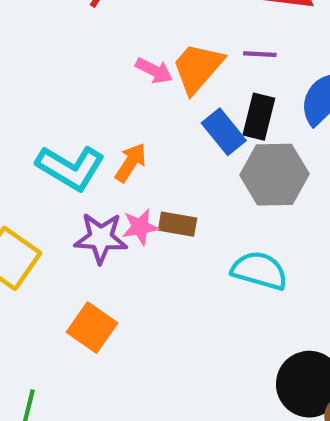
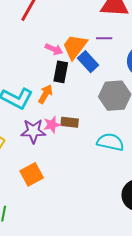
black rectangle: (259, 117) -> (61, 72), moved
blue rectangle: (224, 132) -> (88, 62), moved
orange square: (92, 328) -> (32, 174), turned 30

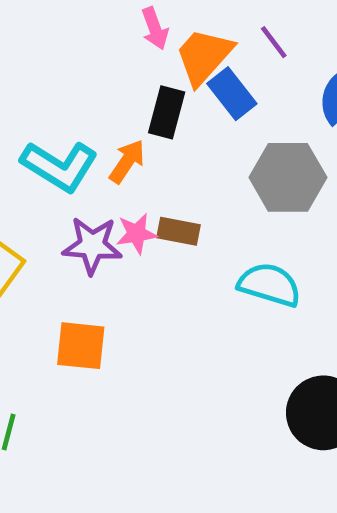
purple line: (104, 38) -> (274, 42), turned 49
pink arrow: (54, 49) -> (155, 28), moved, turned 42
orange square: (32, 174) -> (81, 346), turned 30

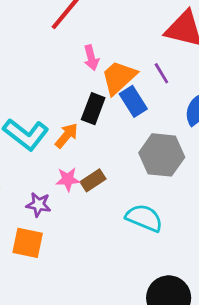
brown rectangle: (178, 231) -> (93, 180), turned -50
purple star: (92, 245) -> (39, 205), moved, size x0.7

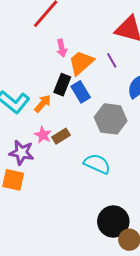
blue rectangle: (133, 101) -> (81, 92), moved
pink star: (68, 179) -> (43, 135), turned 30
purple star: (39, 205) -> (22, 153), size x1.4

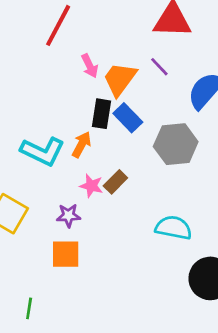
purple star: (22, 153) -> (68, 216), size x0.7
cyan semicircle: (97, 164) -> (174, 228), moved

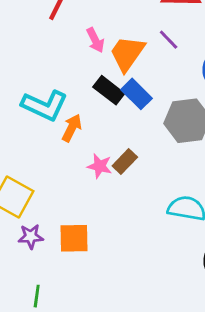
black rectangle: (101, 114) -> (109, 90), turned -60
orange arrow: (82, 144) -> (72, 128), moved
cyan L-shape: (43, 151) -> (45, 105), moved
purple star: (68, 216) -> (31, 236), moved

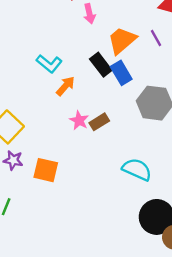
pink arrow: (95, 40) -> (89, 14), moved
cyan L-shape: (45, 105) -> (49, 64), size x0.7

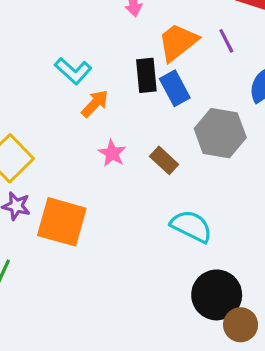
black rectangle: (101, 65) -> (146, 75), turned 30
brown rectangle: (99, 122) -> (164, 160), moved, turned 72
orange square: (46, 170) -> (62, 222), size x1.4

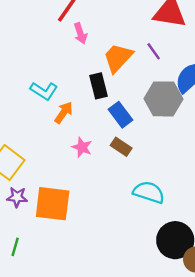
blue rectangle: (175, 88) -> (121, 115), moved
gray hexagon: (220, 133) -> (163, 99), moved

